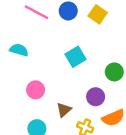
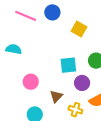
yellow square: (98, 14) -> (79, 29), moved
cyan square: (75, 57) -> (68, 65), moved, turned 30

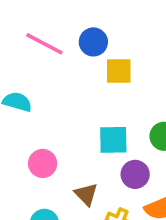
yellow square: (79, 29) -> (119, 71), moved, turned -35
brown triangle: (56, 96) -> (86, 194), turned -32

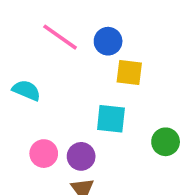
cyan square: (113, 140) -> (111, 119), moved
purple circle: (135, 174) -> (81, 156), moved

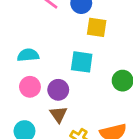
cyan semicircle: (26, 90) -> (28, 55), moved, turned -30

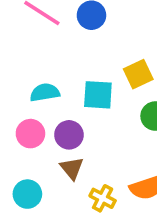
yellow square: (97, 27) -> (138, 74), moved, turned -30
cyan semicircle: (28, 55) -> (45, 92), moved

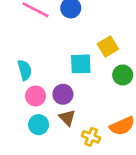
cyan semicircle: (45, 92) -> (25, 70), moved, turned 90
cyan circle: (27, 194) -> (39, 125), moved

